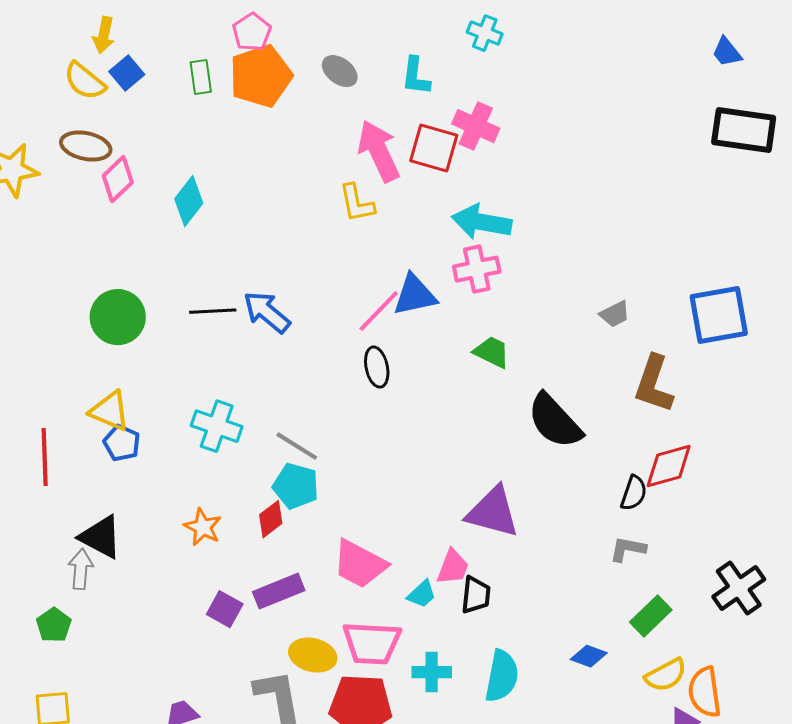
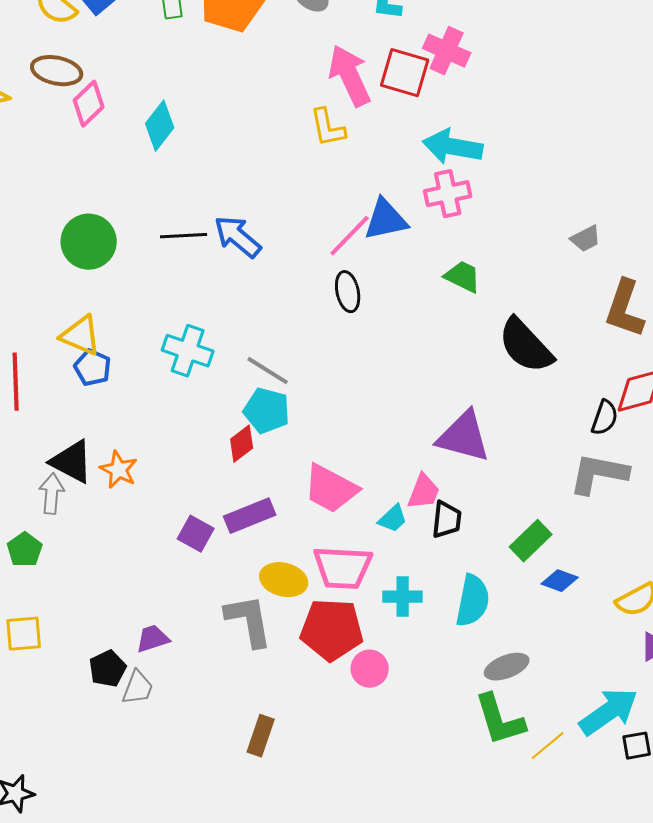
orange star: (203, 527) -> (119, 470), moved
gray L-shape: (628, 549) -> (599, 474), size x1.6
green rectangle: (651, 616) -> (531, 541), moved

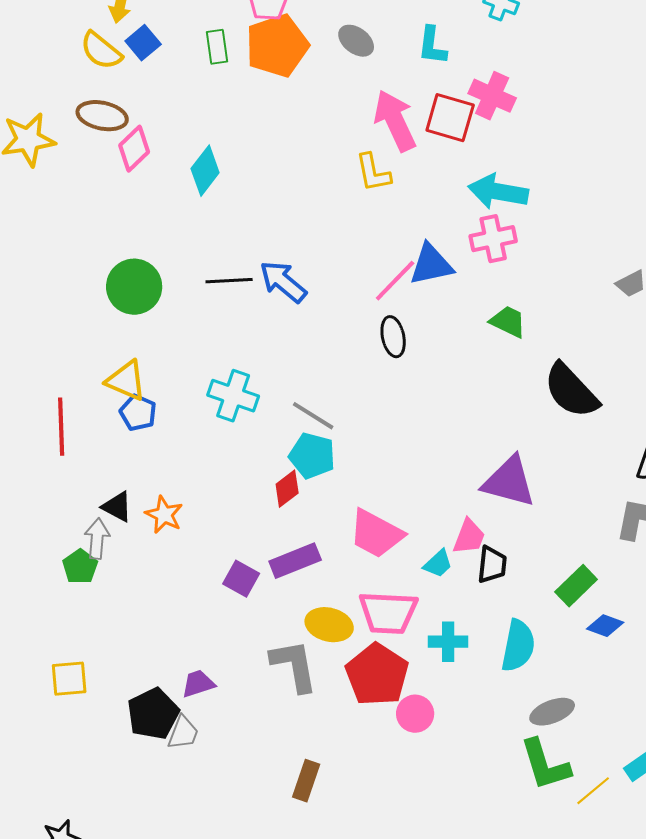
black triangle: (72, 462) -> (117, 507), size x0.7
green pentagon: (25, 550) -> (80, 567), moved
red pentagon: (332, 630) -> (377, 675), turned 30
black pentagon: (108, 669) -> (153, 714), size x1.4

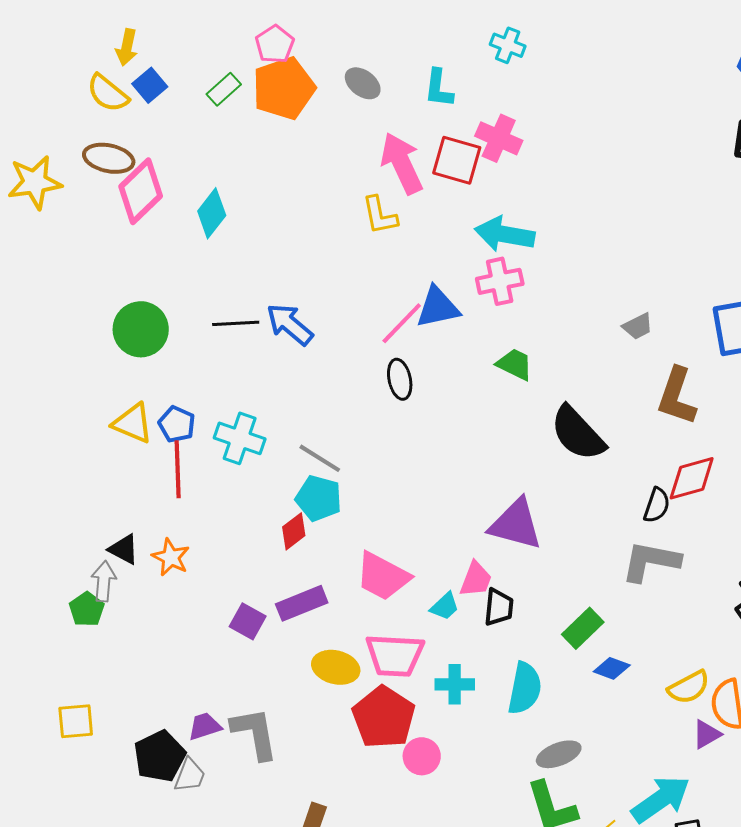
green rectangle: (217, 47) -> (224, 89), turned 56
pink diamond: (134, 149) -> (141, 191), size x1.4
blue pentagon: (138, 413) -> (177, 424), moved
red line: (61, 427) -> (178, 469), moved
gray L-shape: (294, 666) -> (255, 733), moved

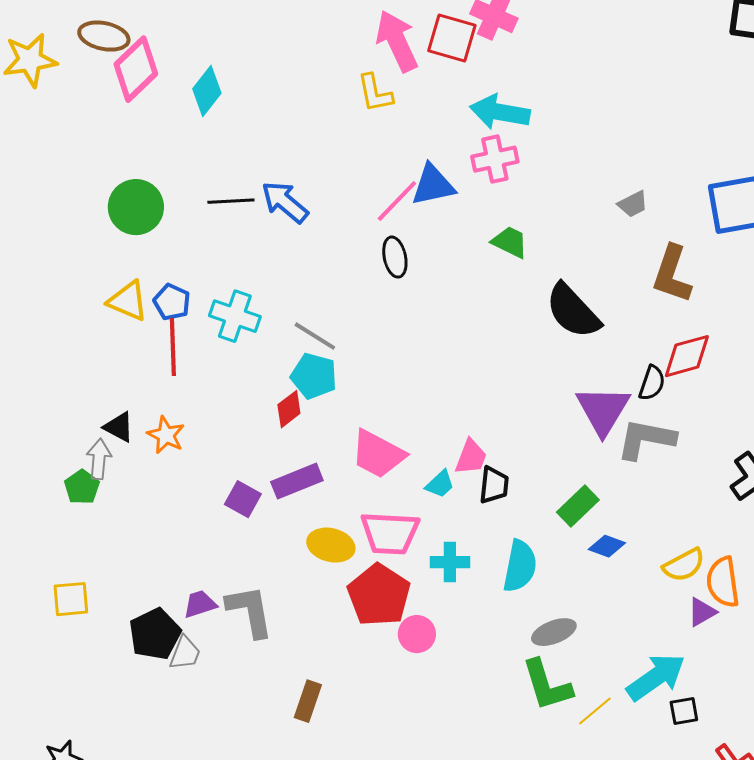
purple triangle: (516, 524) -> (603, 410), moved, turned 46

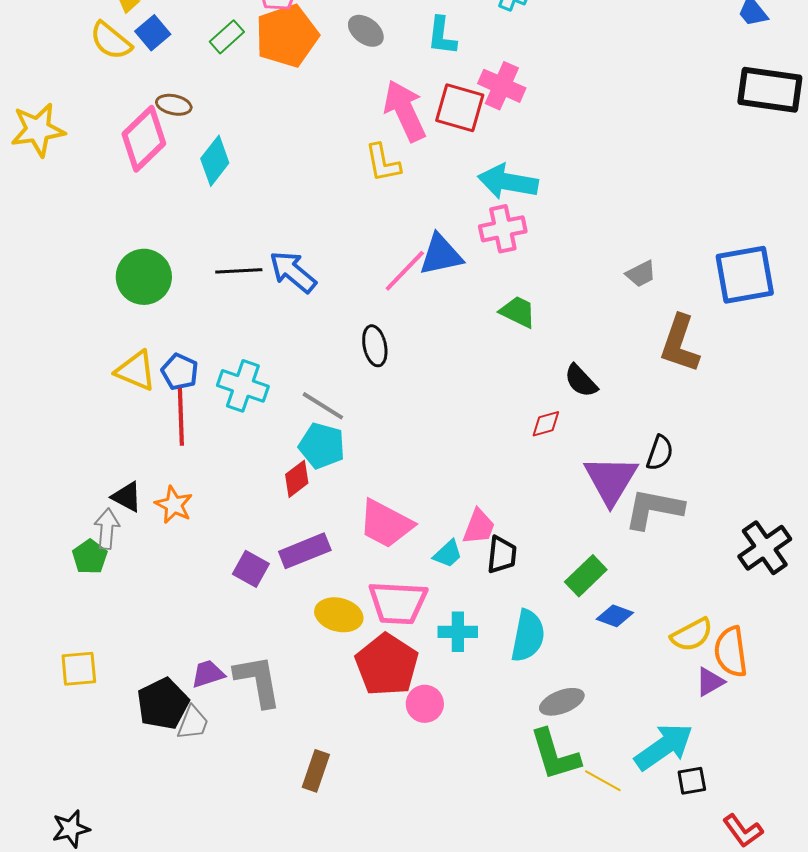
brown ellipse: (104, 36) -> (174, 105), moved, size x0.7
black ellipse: (395, 257) -> (375, 346), moved
black semicircle: (573, 311) -> (581, 381), size x0.6
red diamond: (687, 356) -> (546, 424), moved, size x0.6
yellow line: (595, 711) -> (603, 781), turned 69

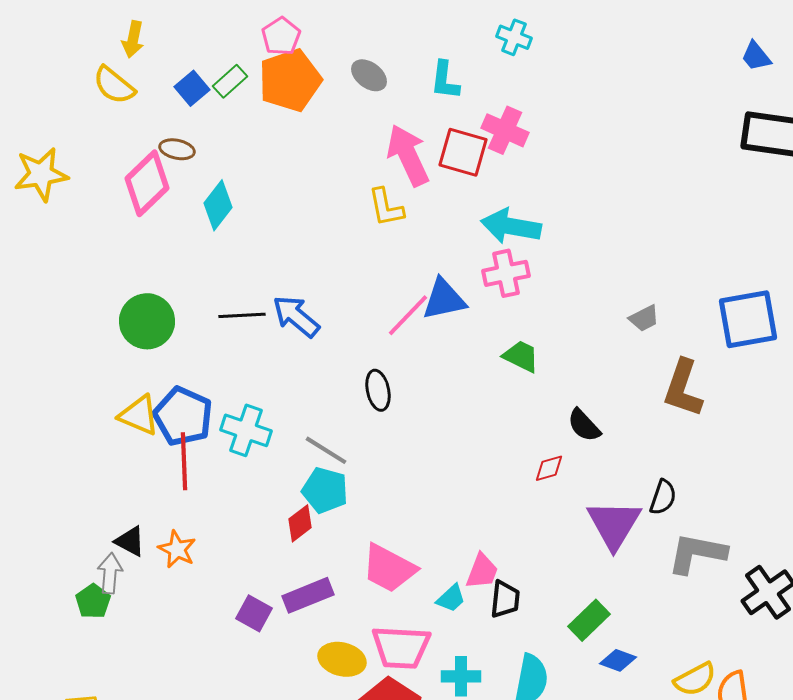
blue square: (153, 33) -> (192, 88), moved
blue pentagon: (180, 372) -> (183, 416), size x1.6
gray L-shape: (654, 509) -> (697, 553), moved

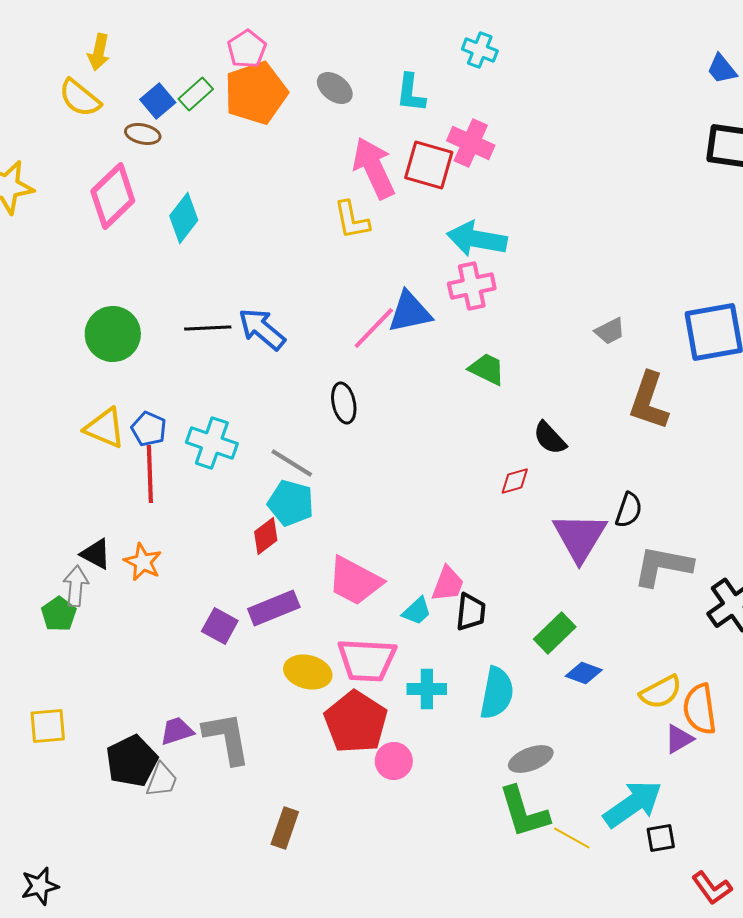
brown ellipse: (177, 149) -> (143, 134), moved
blue pentagon: (183, 416) -> (149, 429), size x0.6

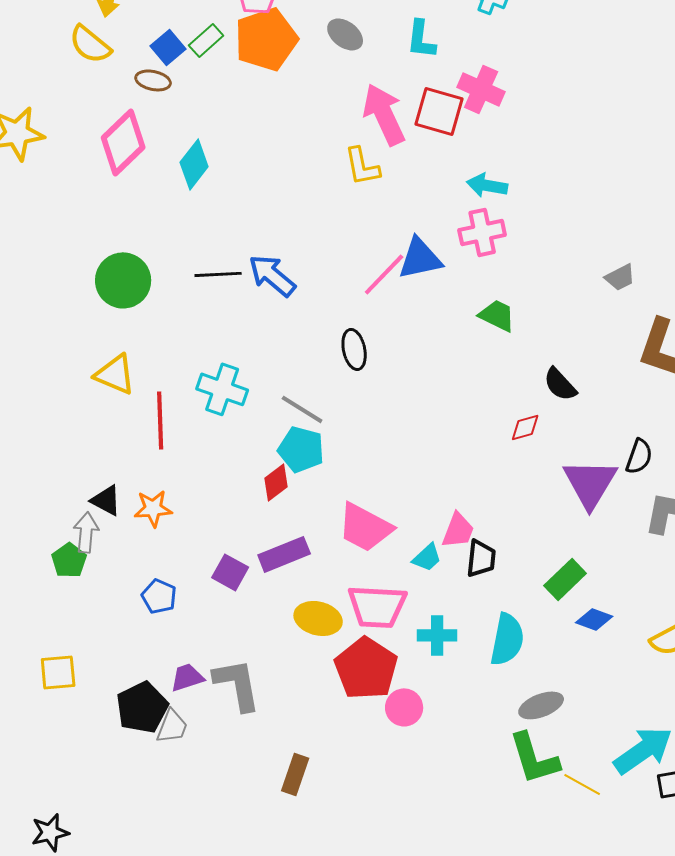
cyan arrow: (477, 239) -> (487, 185), size x0.7
blue pentagon: (149, 429) -> (159, 596), moved
orange star: (143, 562) -> (153, 508), turned -30

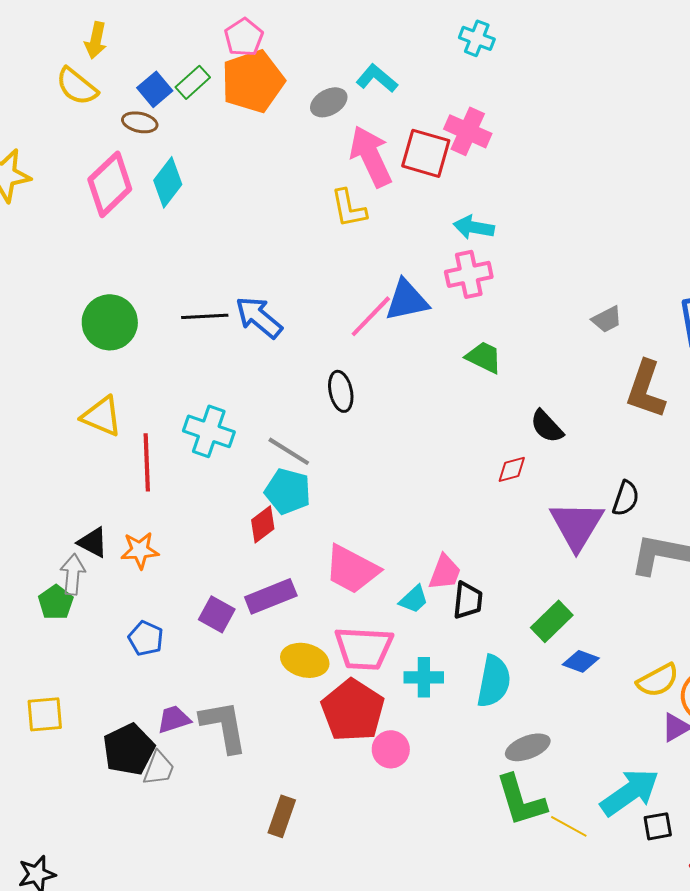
gray ellipse: (345, 34) -> (329, 102), moved, turned -66
cyan L-shape: (421, 39) -> (377, 78), moved, turned 123
cyan diamond: (194, 164) -> (168, 182), moved

